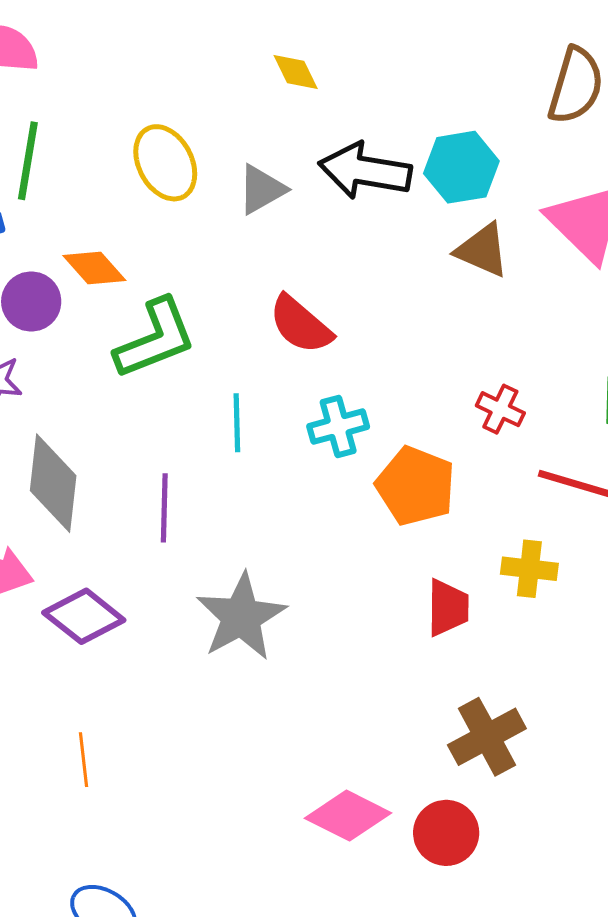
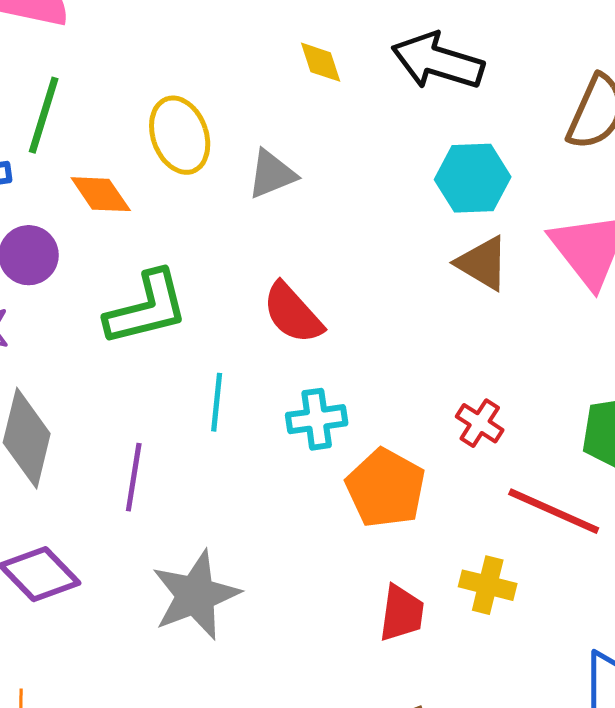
black arrow: (365, 171) -> (438, 61), moved
orange diamond: (94, 268) -> (101, 194), moved

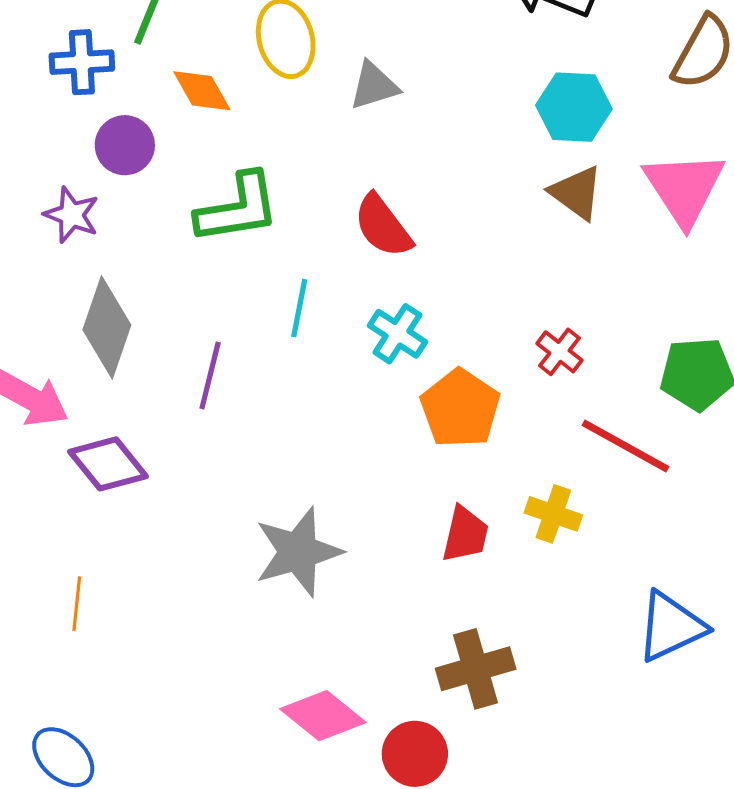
cyan cross: (317, 419) -> (397, 334), turned 36
gray star: (196, 595) -> (298, 552), moved

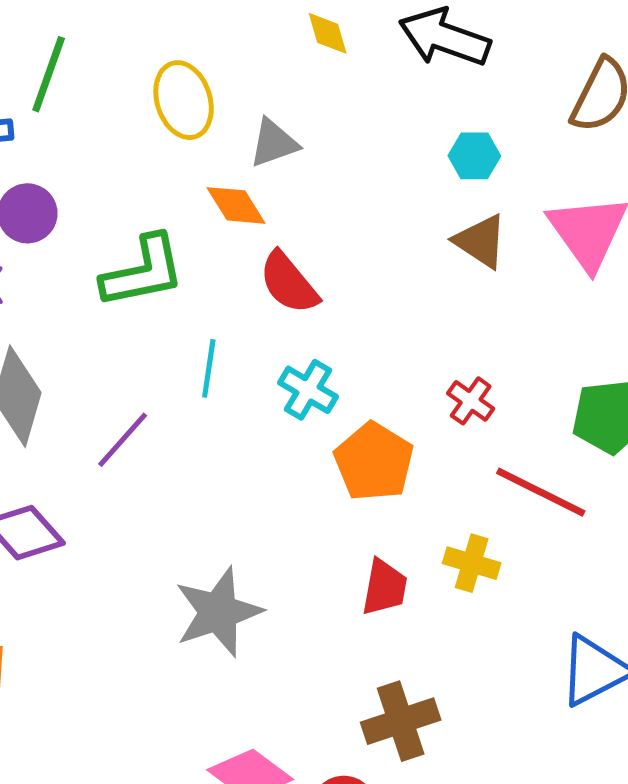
orange diamond: (202, 91) -> (236, 205), moved
cyan hexagon: (574, 107) -> (474, 156), size x0.7
purple line: (210, 376) -> (123, 440), turned 30

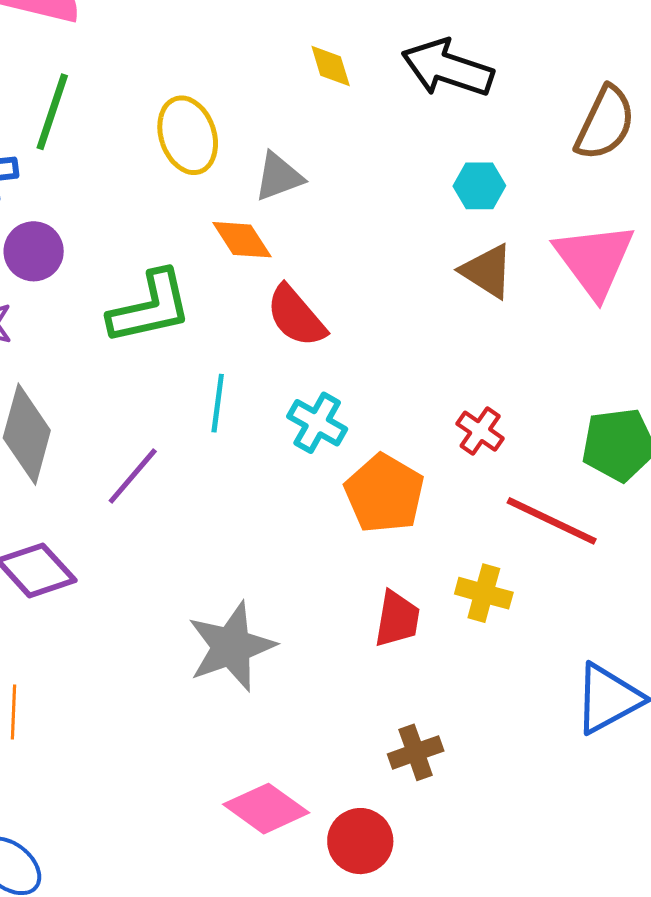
brown cross: (401, 721) -> (416, 752), size x0.7

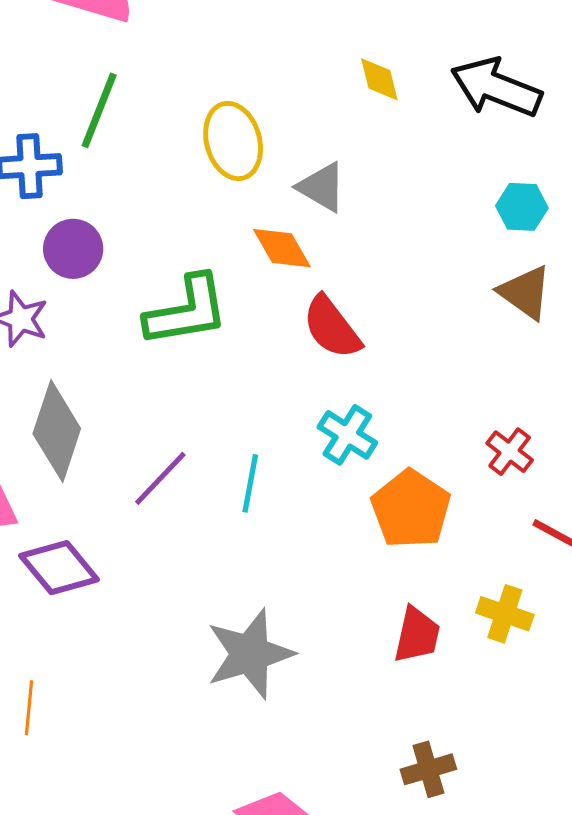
gray triangle: (279, 177) -> (322, 187), turned 48
cyan line: (218, 403) -> (250, 483), moved

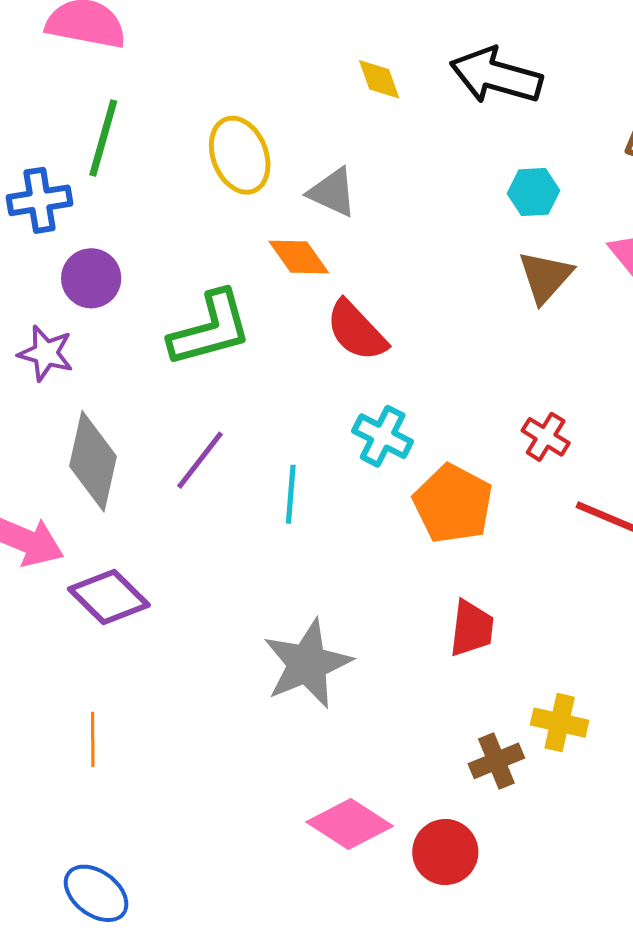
brown triangle: (525, 292) -> (545, 277), turned 42
purple line: (160, 478) -> (200, 460), moved
yellow cross: (505, 614) -> (560, 723), moved

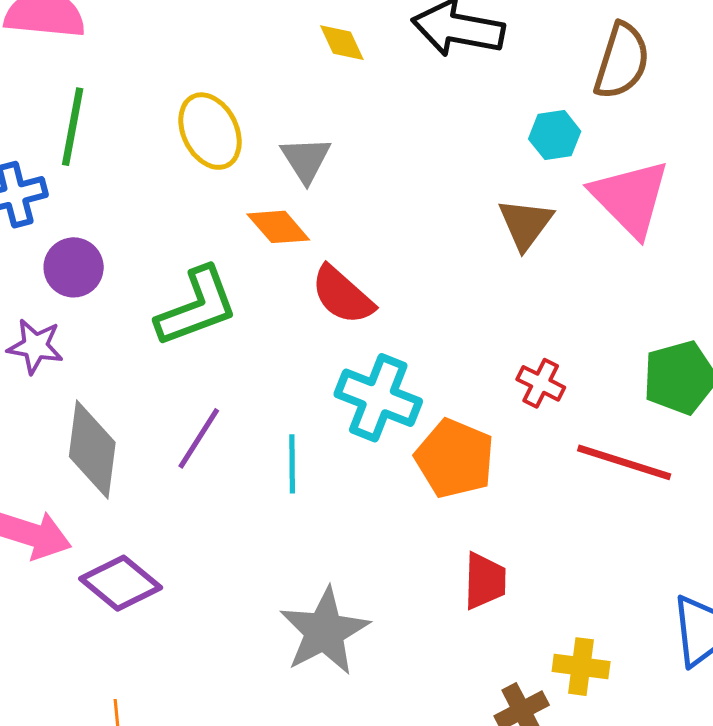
gray triangle: (332, 192) -> (306, 159), turned 38
cyan hexagon: (533, 192) -> (555, 135), moved
cyan cross: (383, 436) -> (378, 398), size x1.4

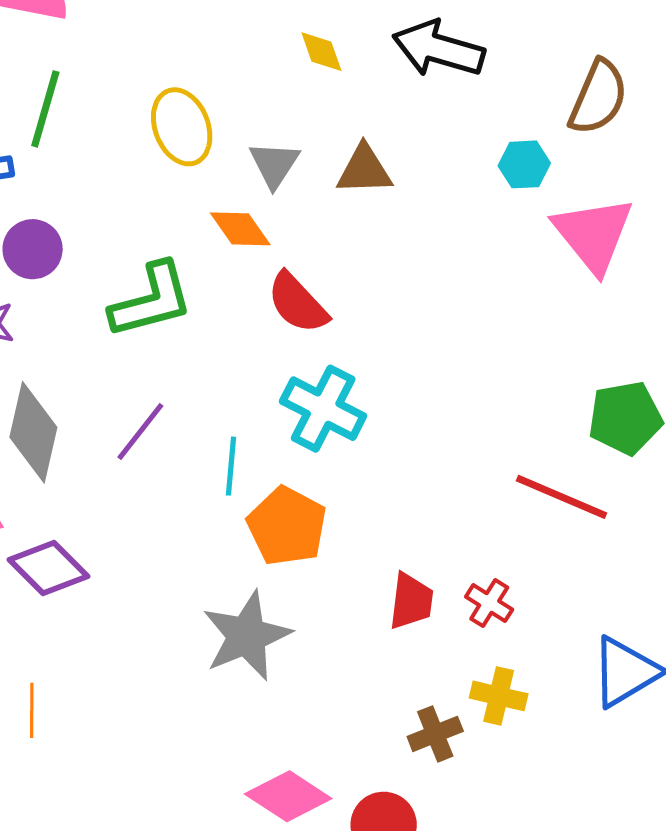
brown triangle: (526, 224) -> (364, 170), moved, turned 46
red cross: (541, 383) -> (489, 603), moved
orange pentagon: (455, 459) -> (287, 526), moved

